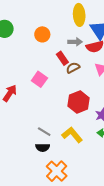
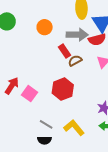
gray arrow: (75, 42) -> (77, 35), size x1.5
pink square: (39, 79) -> (29, 94), moved
red hexagon: (79, 102) -> (63, 89), moved

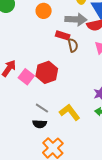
red rectangle: (64, 51) -> (63, 35), turned -40
brown semicircle: (75, 61) -> (73, 45), turned 104
red hexagon: (63, 89) -> (47, 72), moved

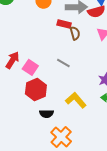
red hexagon: (47, 72) -> (36, 90), moved
gray line: (42, 108) -> (63, 63), moved

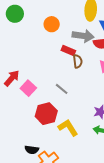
red hexagon: (36, 90) -> (46, 114), moved
black semicircle: (47, 114) -> (32, 150), moved

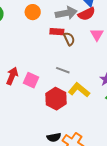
yellow L-shape: (68, 128) -> (79, 90), moved

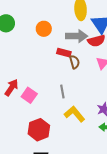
gray line: (63, 70) -> (62, 92), turned 48
red hexagon: (56, 99) -> (39, 130), moved

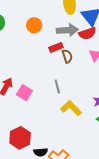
red rectangle: (64, 53) -> (56, 48), turned -32
red hexagon: (39, 130) -> (20, 138), moved

